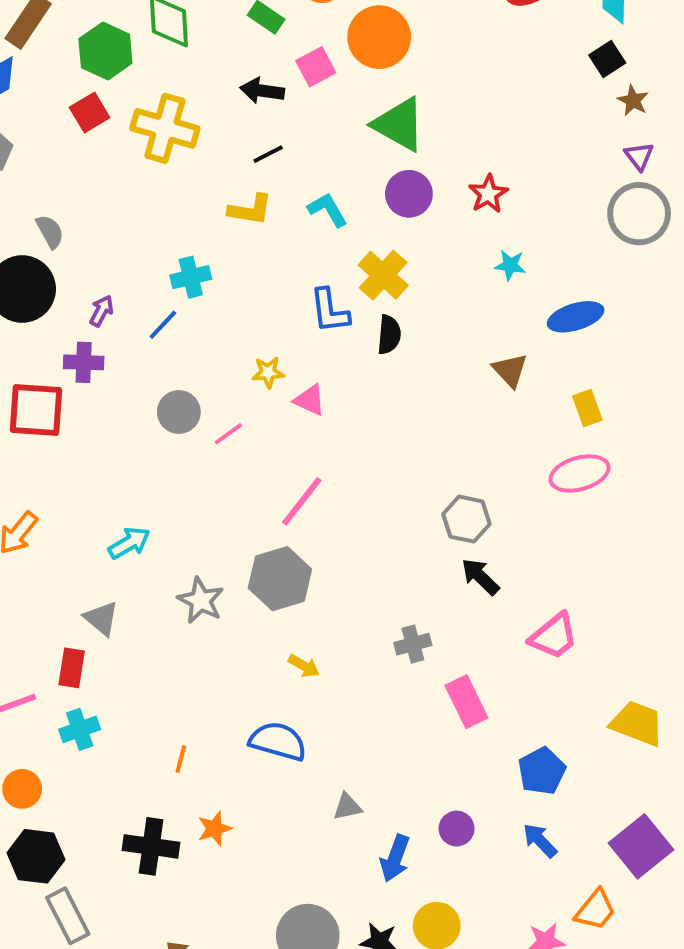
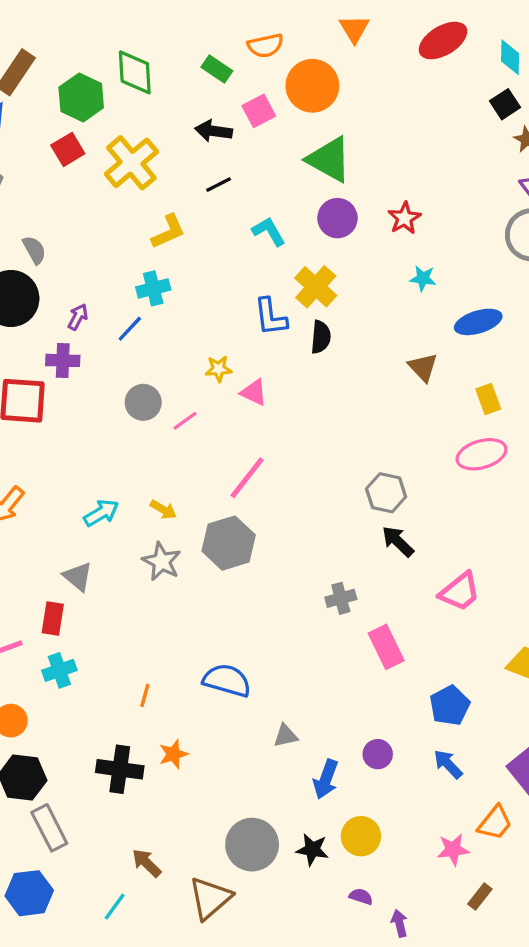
yellow cross: (165, 128) -> (131, 163), turned 34
yellow L-shape: (250, 210) -> (168, 231), moved, turned -33
yellow arrow: (304, 666) -> (163, 510), moved

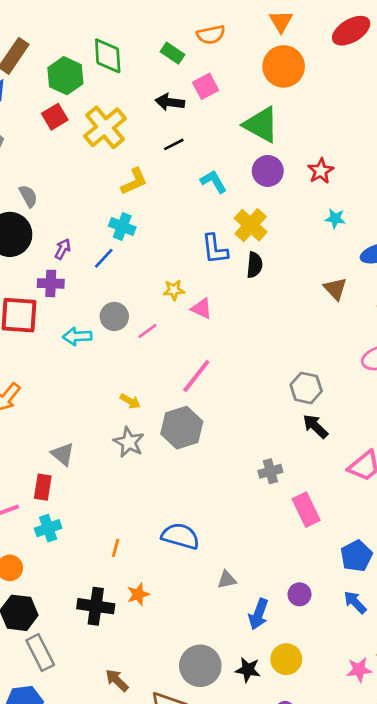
orange circle: (312, 86) -> (284, 66), moved
cyan cross: (153, 288) -> (122, 227), turned 35
cyan arrow: (101, 513) -> (77, 336), moved, turned -152

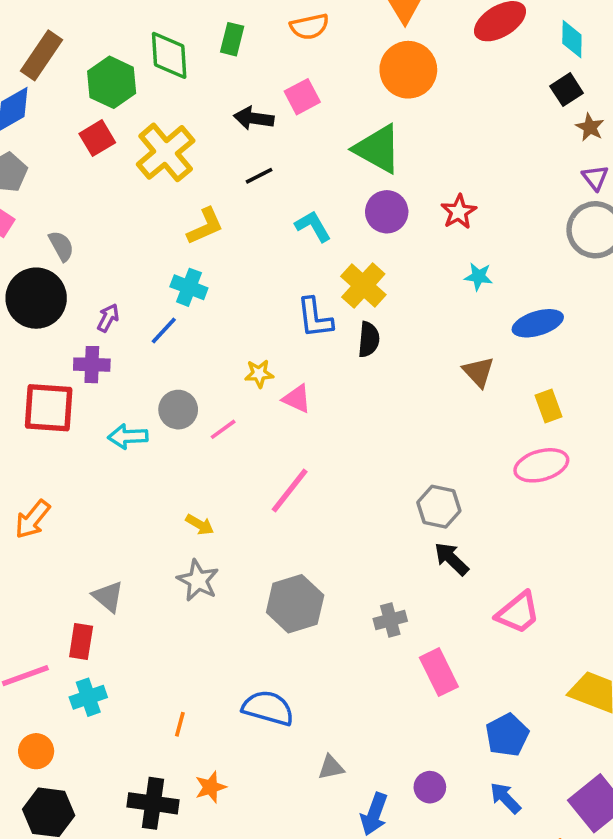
green rectangle: (172, 53) -> (232, 39), moved, turned 70
gray hexagon: (182, 428) -> (295, 604), moved

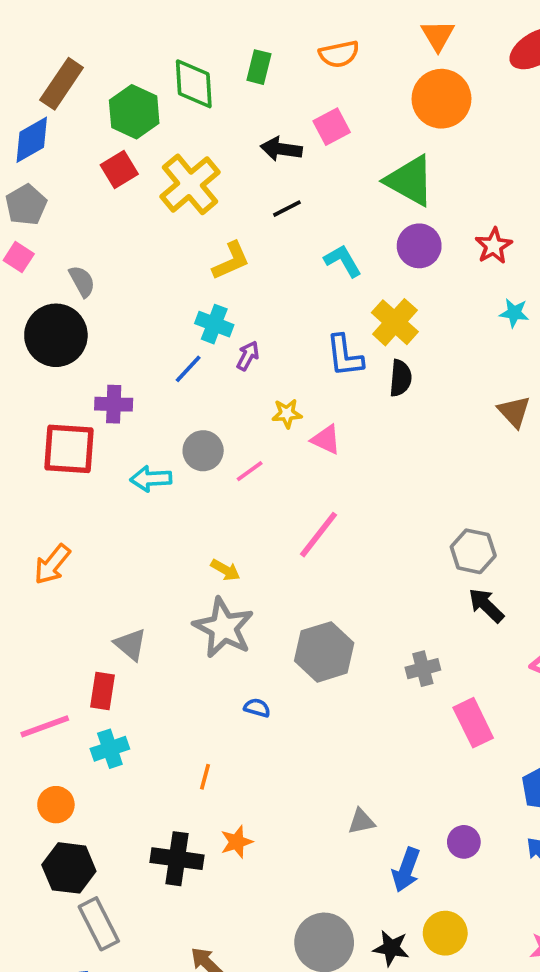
purple arrow: (108, 318) -> (248, 356), moved
gray star: (198, 580) -> (224, 628), size x1.4
blue semicircle: (268, 708) -> (257, 708), moved, size x0.5

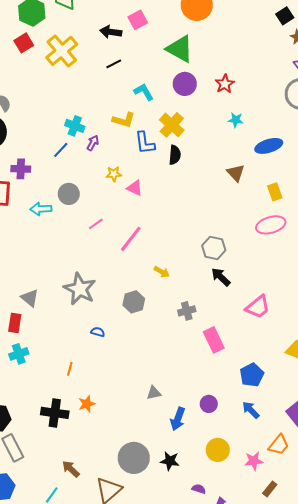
yellow L-shape: (231, 261) -> (124, 120), moved, turned 40
pink line: (250, 471) -> (96, 224), moved
yellow arrow: (225, 570) -> (162, 272), moved
gray hexagon: (324, 652) -> (134, 302), size x0.7
yellow circle: (445, 933) -> (218, 450), moved

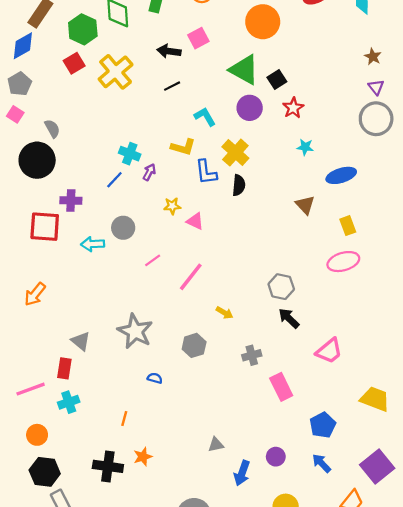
black square: (285, 16) -> (277, 80), moved

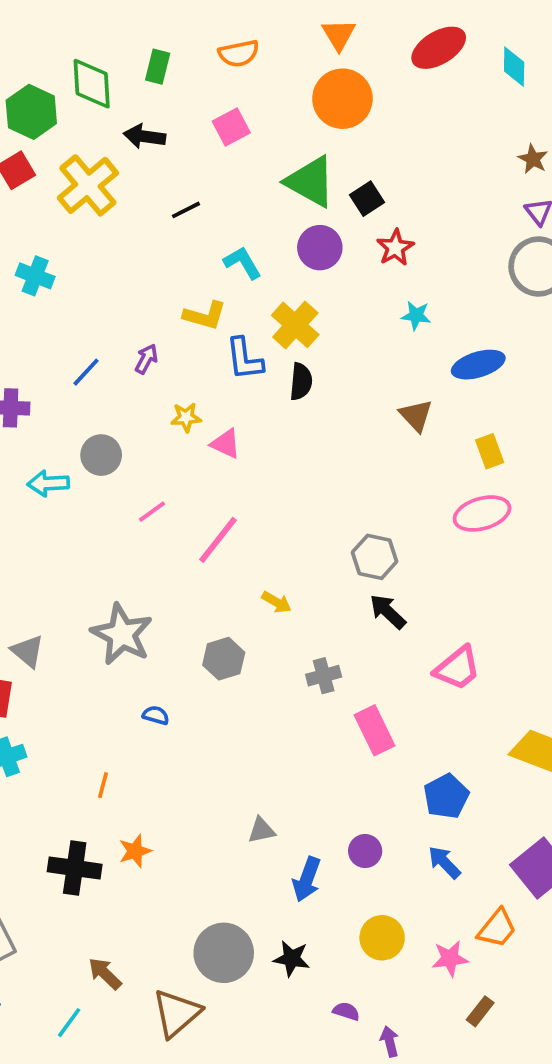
black arrow: (169, 51) -> (144, 136), moved
cyan cross: (130, 154) -> (35, 276), moved

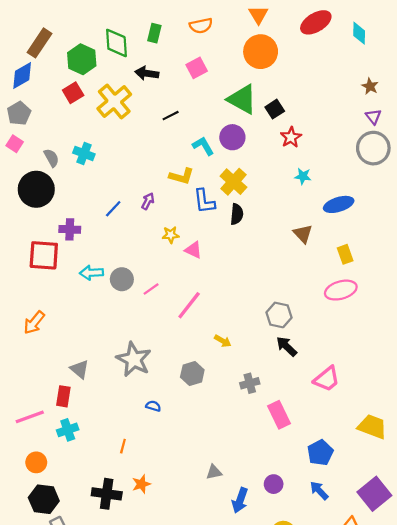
purple circle: (320, 248) -> (232, 137), moved
gray circle: (101, 455) -> (122, 279), moved

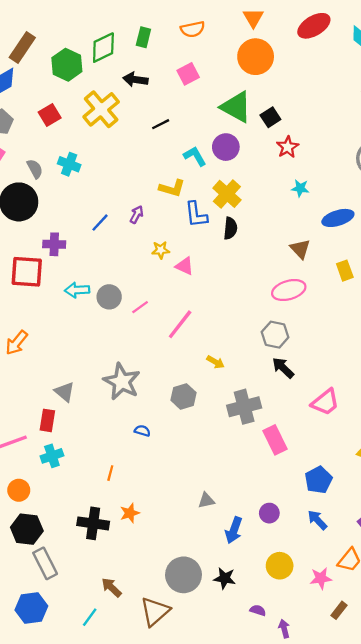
green diamond: (116, 43) -> (103, 48), turned 68
red square: (73, 93) -> (50, 115), moved
pink ellipse: (341, 290) -> (289, 290), moved
gray cross: (250, 383) -> (244, 407), size x1.6

